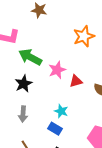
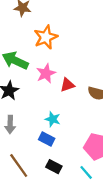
orange star: (84, 36) -> (46, 37), moved

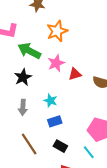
cyan star: (53, 119) -> (50, 101), moved
blue rectangle: (47, 139) -> (55, 121), turned -48

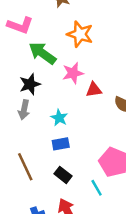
orange star: (57, 31) -> (80, 34), turned 30
gray arrow: (23, 107) -> (24, 110), moved

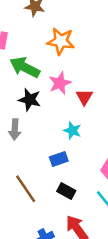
black star: (30, 84) -> (30, 100), moved, turned -30
red triangle: (94, 90) -> (84, 97), turned -42
cyan star: (59, 118) -> (72, 131), moved

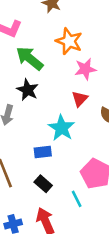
pink star: (60, 83) -> (85, 69), moved
cyan star: (72, 131) -> (61, 128), size x1.5

